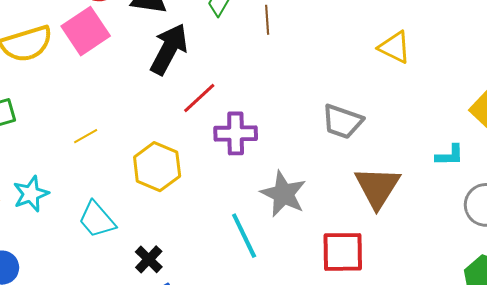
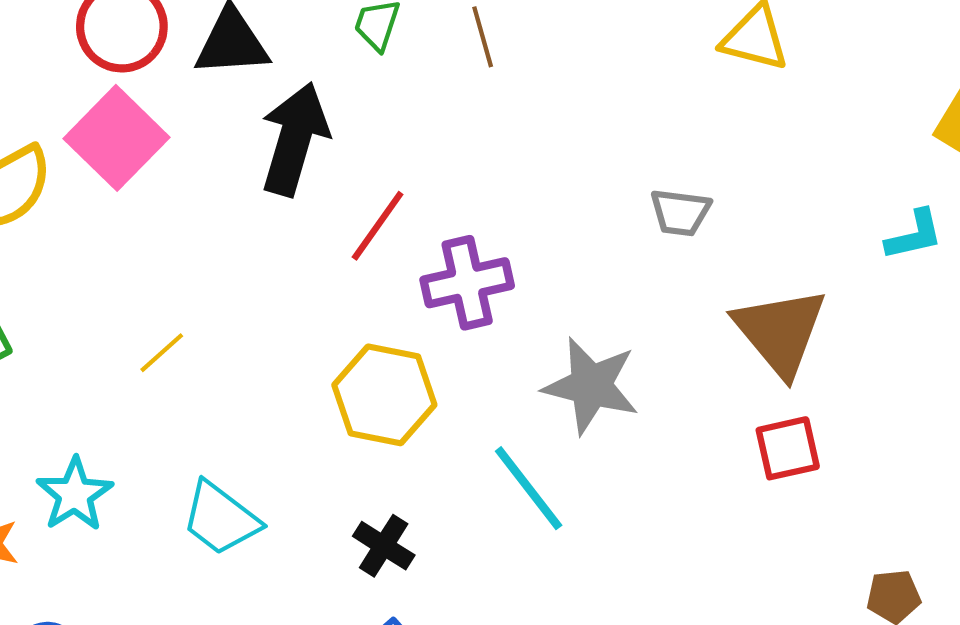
gray trapezoid: (342, 122) -> (680, 212), size x0.7
yellow hexagon: (157, 167) -> (384, 395), moved
red square: (343, 252) -> (788, 448), moved, size x0.7
black cross: (149, 259) -> (384, 546), moved

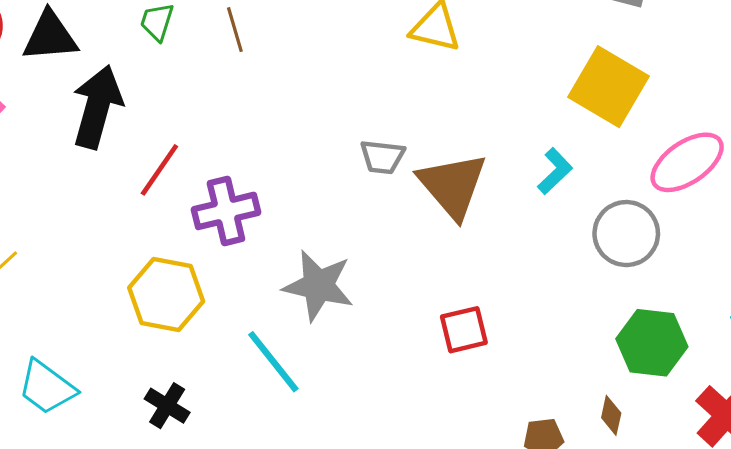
cyan L-shape: (914, 235) -> (555, 171), turned -30
brown triangle: (780, 332) -> (453, 185), moved

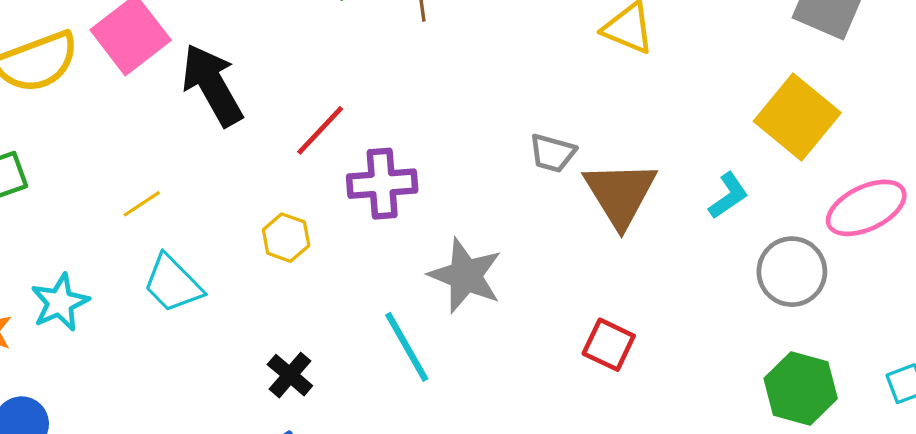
black arrow: (97, 107) -> (212, 85), moved, turned -54
yellow hexagon: (166, 294) -> (286, 238), moved, size x0.6
red square: (464, 330) -> (609, 345), turned 30
cyan trapezoid: (47, 387) -> (173, 284), moved

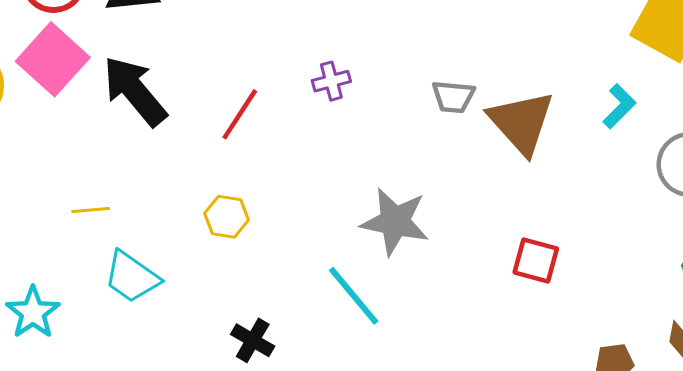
purple cross: (382, 184) -> (331, 81), moved, size x0.6
yellow line: (142, 204) -> (91, 210), turned 39

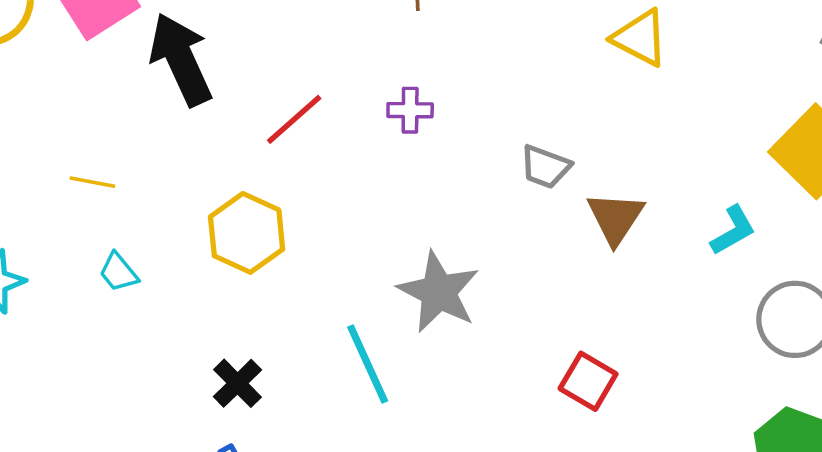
brown triangle: (521, 122) -> (615, 218), size x0.7
yellow hexagon: (227, 217) -> (247, 233), size x1.5
cyan trapezoid: (132, 277) -> (118, 272), size x0.6

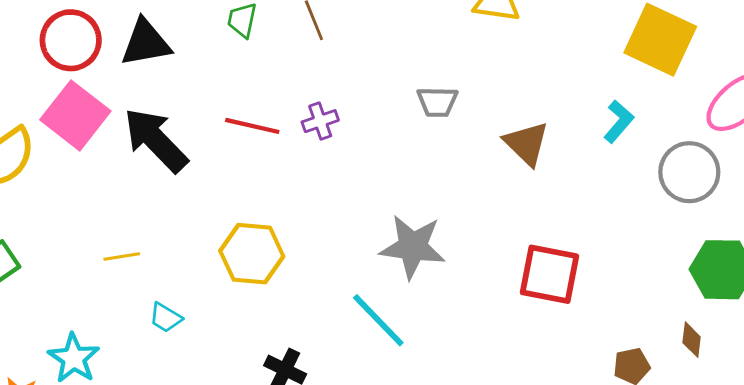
purple cross: (410, 110) -> (320, 121), moved
red line: (294, 119) -> (252, 126), moved, turned 74
gray trapezoid: (545, 167) -> (437, 102), moved
red square: (588, 381) -> (550, 274), size x1.4

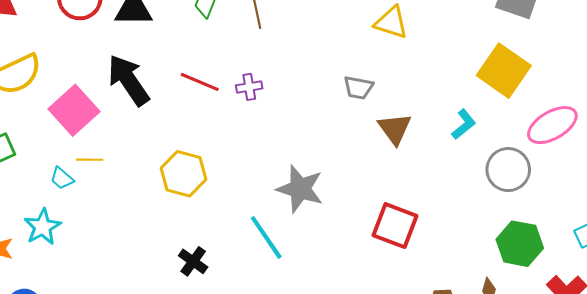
gray trapezoid: (437, 102) -> (358, 88), moved
pink square: (75, 115) -> (74, 110), moved
cyan trapezoid: (166, 318) -> (62, 178), moved

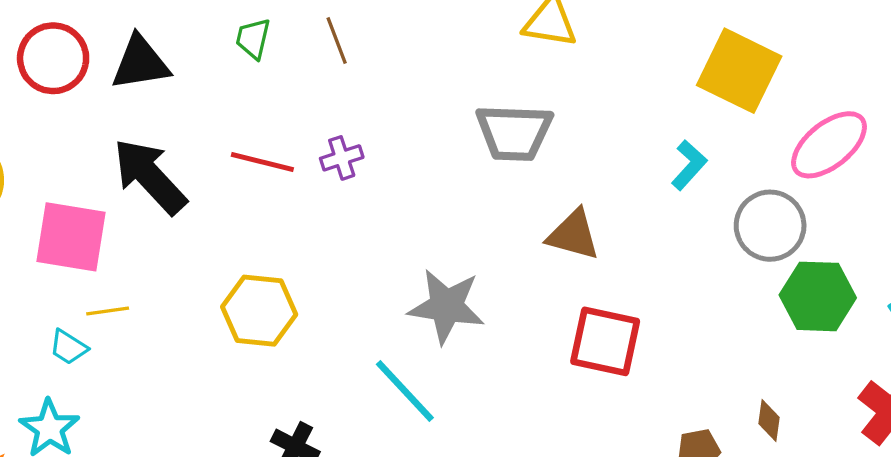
gray trapezoid: (358, 88) -> (514, 133), size x1.6
pink square: (74, 110) -> (71, 237), turned -30
brown triangle: (395, 129) -> (573, 235), moved, turned -30
green hexagon: (520, 244) -> (818, 296), moved

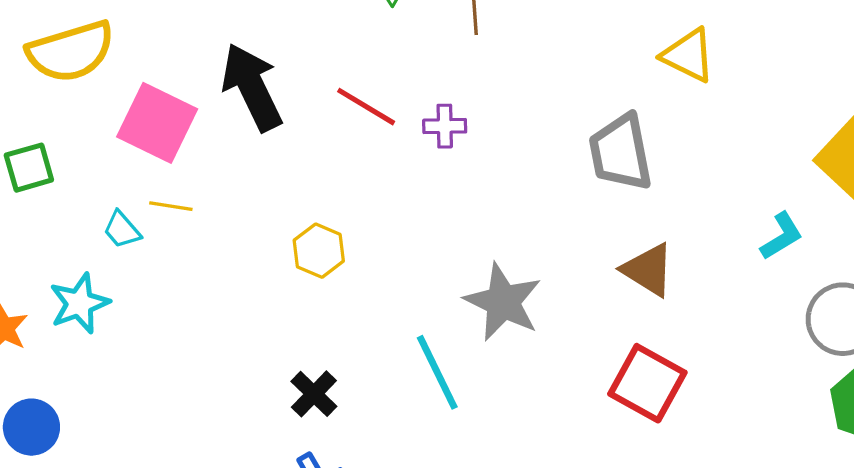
gray trapezoid: (514, 133) -> (621, 152), turned 60
yellow hexagon: (259, 311) -> (319, 251), size x0.7

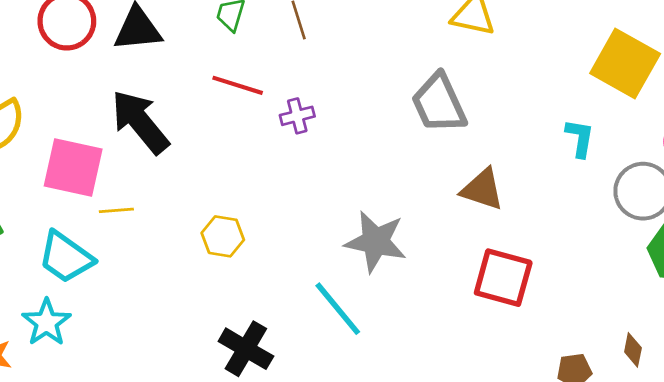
red line: (366, 107) -> (238, 85), moved
yellow line: (171, 206) -> (116, 210), moved
cyan trapezoid: (122, 230) -> (66, 257), size x1.8
cyan L-shape: (782, 236) -> (580, 138), turned -36
black cross: (314, 394) -> (246, 349), size x1.4

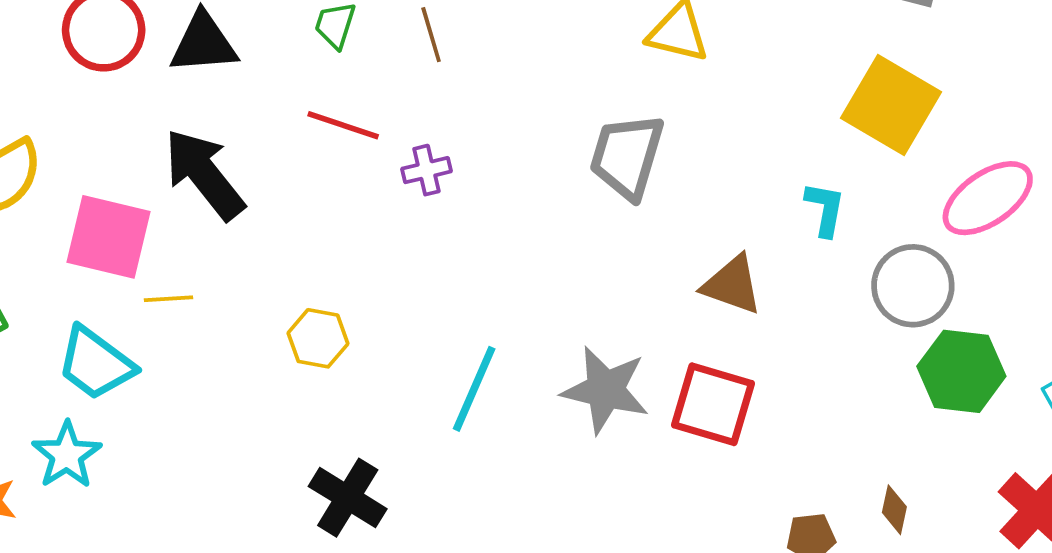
gray trapezoid: (439, 103) -> (627, 156), turned 40
brown triangle: (482, 189) -> (732, 285), moved
gray star: (376, 242) -> (605, 390), moved
cyan line: (338, 309) -> (474, 389), moved, turned 62

